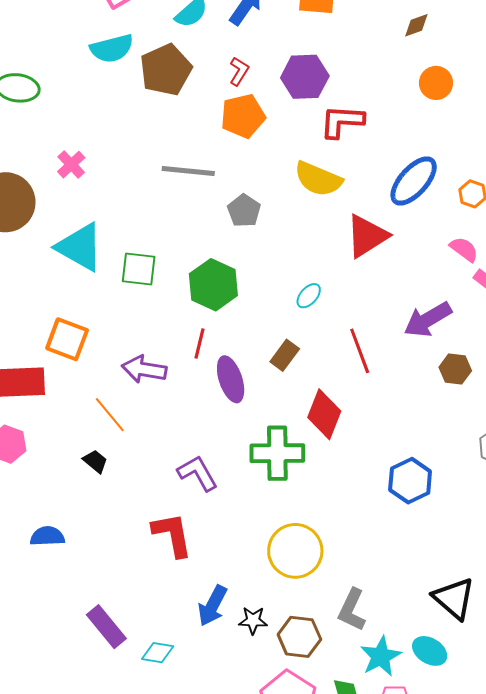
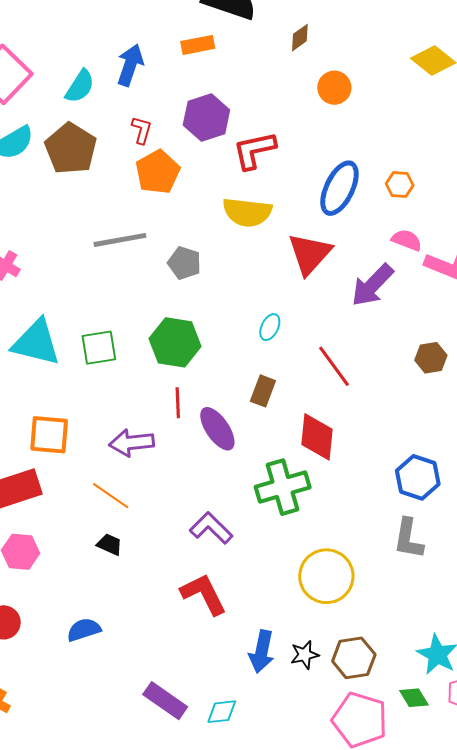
purple arrow: (428, 320) -> (372, 285), moved
gray L-shape: (352, 610) -> (408, 539), moved

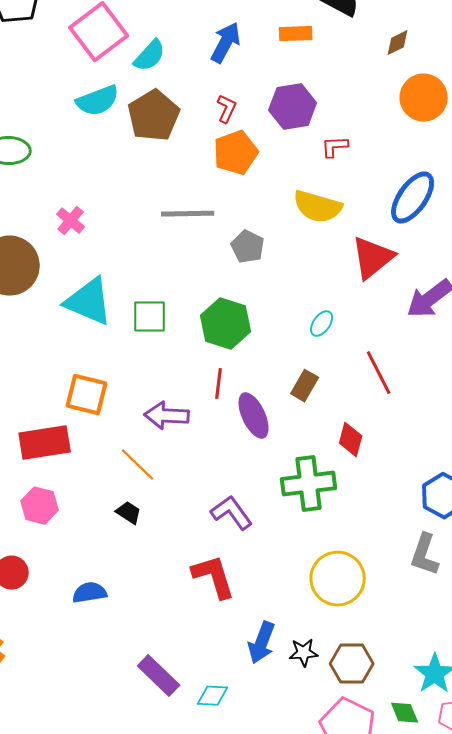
cyan semicircle: (80, 86) -> (150, 56), moved
orange circle: (334, 88) -> (424, 98), size x1.4
red L-shape: (254, 150) -> (335, 147), size x0.6
red diamond: (317, 437) -> (351, 440), size x0.7

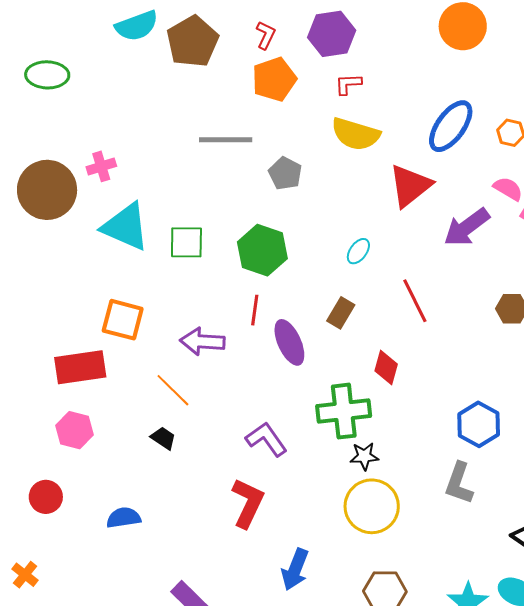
red L-shape: (335, 147) -> (348, 84), moved
pink cross: (71, 221) -> (101, 166), moved, turned 32
red L-shape: (214, 577) -> (248, 503), turned 42
black star: (304, 653) -> (364, 456), moved

